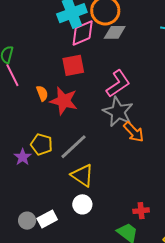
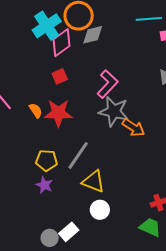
red square: (73, 65) -> (60, 76), size x0.7
purple star: (23, 157) -> (44, 185), moved

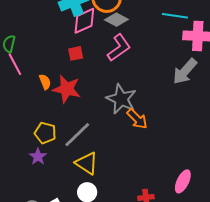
gray diamond: (93, 35) -> (116, 20), turned 30
pink L-shape: (107, 84) -> (119, 48), moved

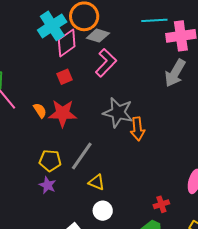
orange arrow: (137, 119) -> (138, 129), turned 50
yellow triangle: (87, 163) -> (97, 182), size x0.7

